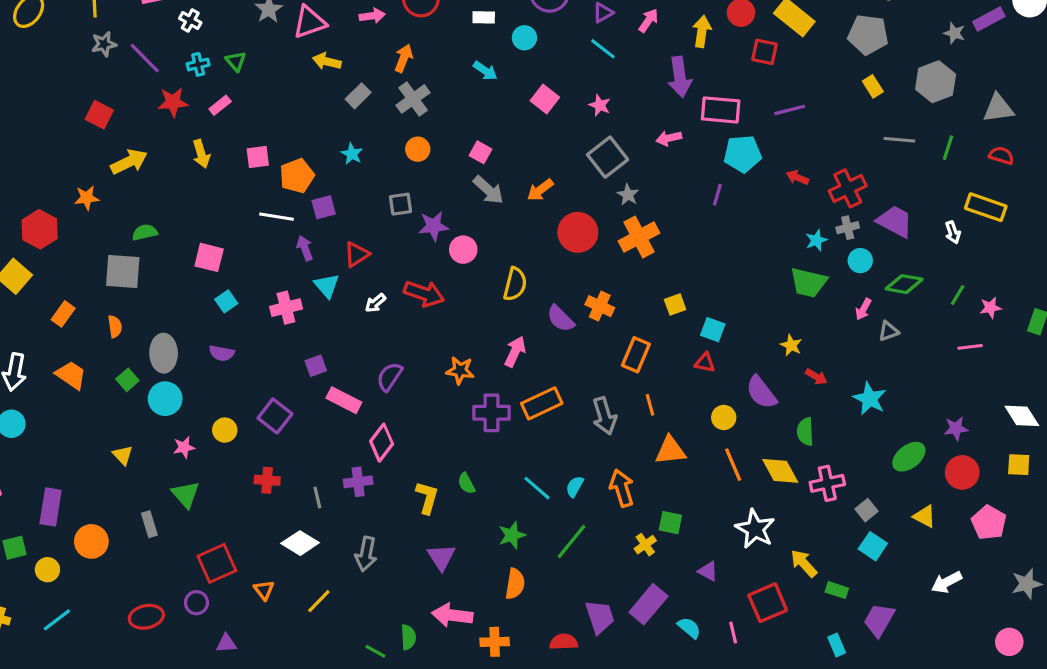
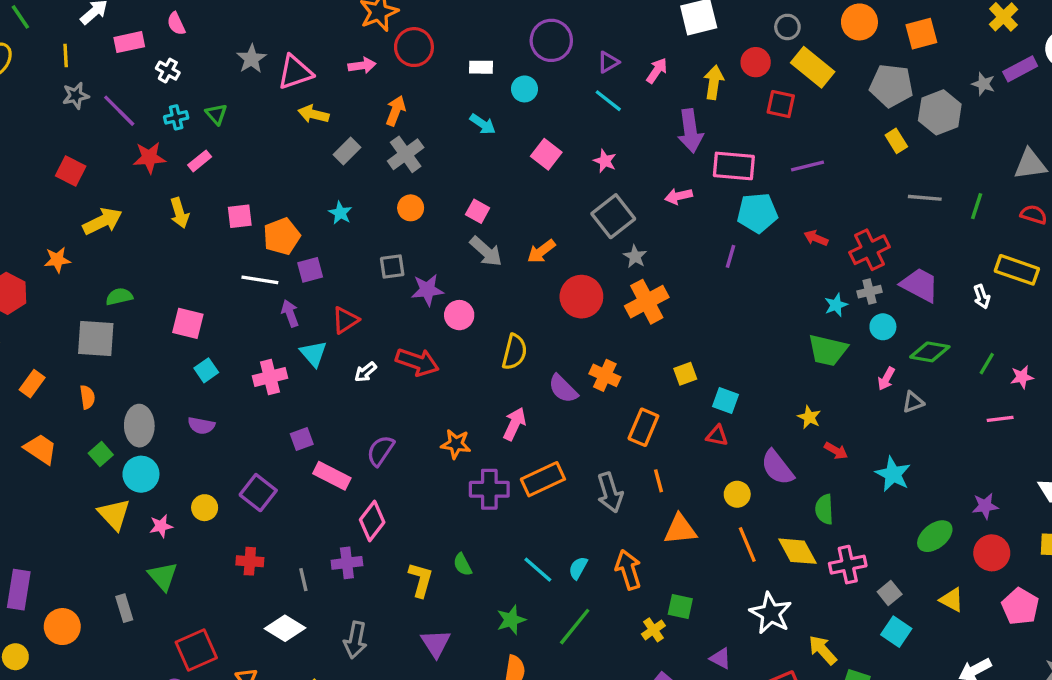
gray hexagon: (936, 82) -> (940, 112), moved
yellow triangle: (123, 455) -> (114, 514), moved, size x1.5

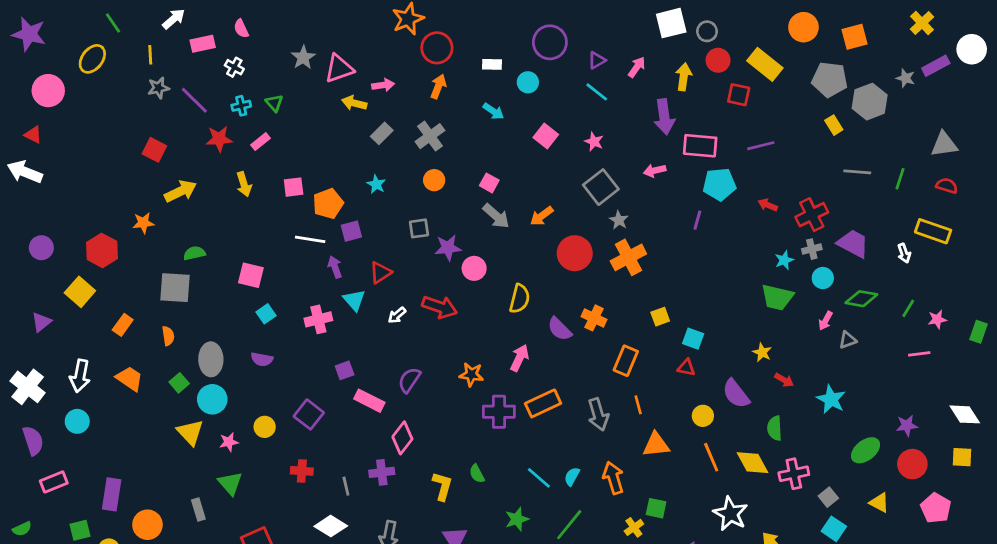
gray circle: (787, 27) -> (707, 31), moved
pink arrow: (362, 66) -> (383, 85), moved
orange arrow: (396, 111) -> (438, 86), moved

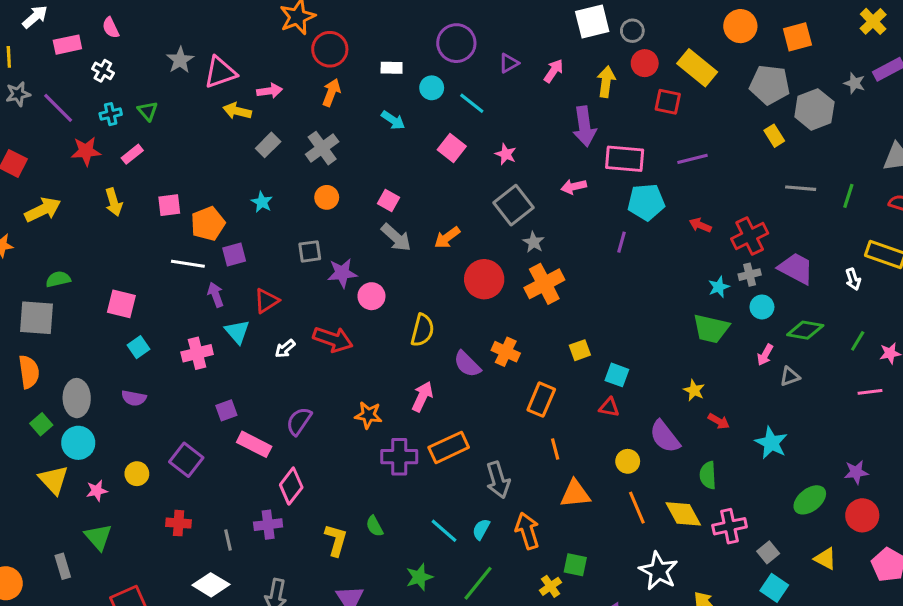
cyan line: (597, 92) -> (472, 103), moved
orange semicircle: (168, 336) -> (29, 372), size x1.5
gray arrow: (598, 414) -> (498, 480), moved

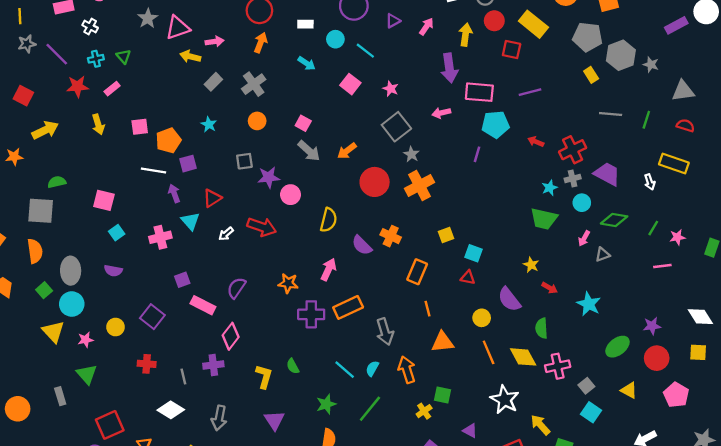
gray star: (855, 83) -> (651, 65), moved

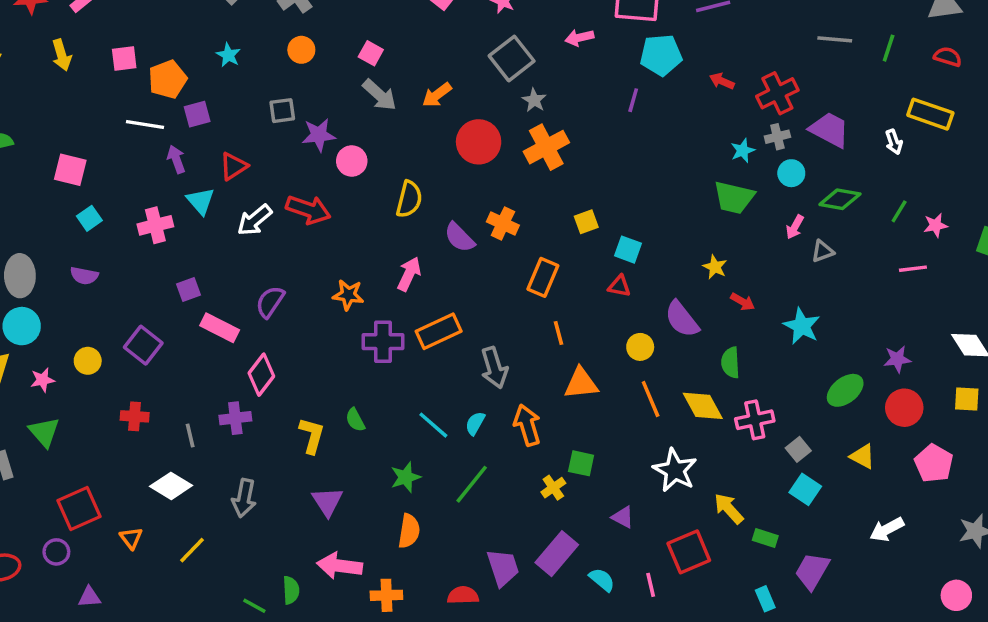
white arrow: (226, 234) -> (254, 220), size x1.5

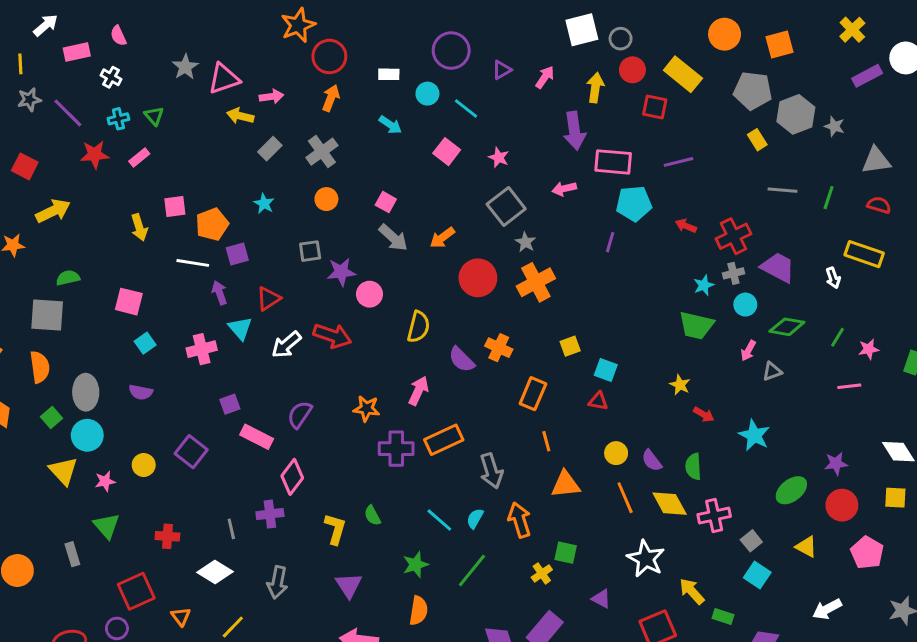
yellow arrow: (62, 55) -> (139, 227), moved
purple semicircle: (682, 319) -> (652, 461), moved, size x0.7
red cross: (135, 416) -> (167, 536), moved

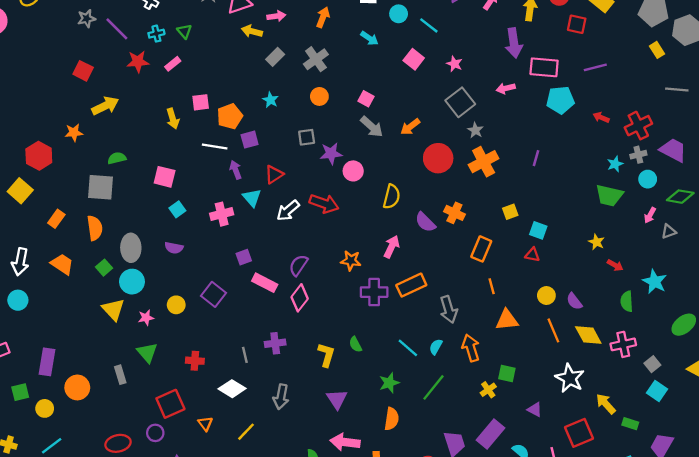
purple line: (610, 242) -> (536, 158), moved
green semicircle: (693, 466) -> (627, 301), moved
pink diamond: (292, 477) -> (300, 298), moved

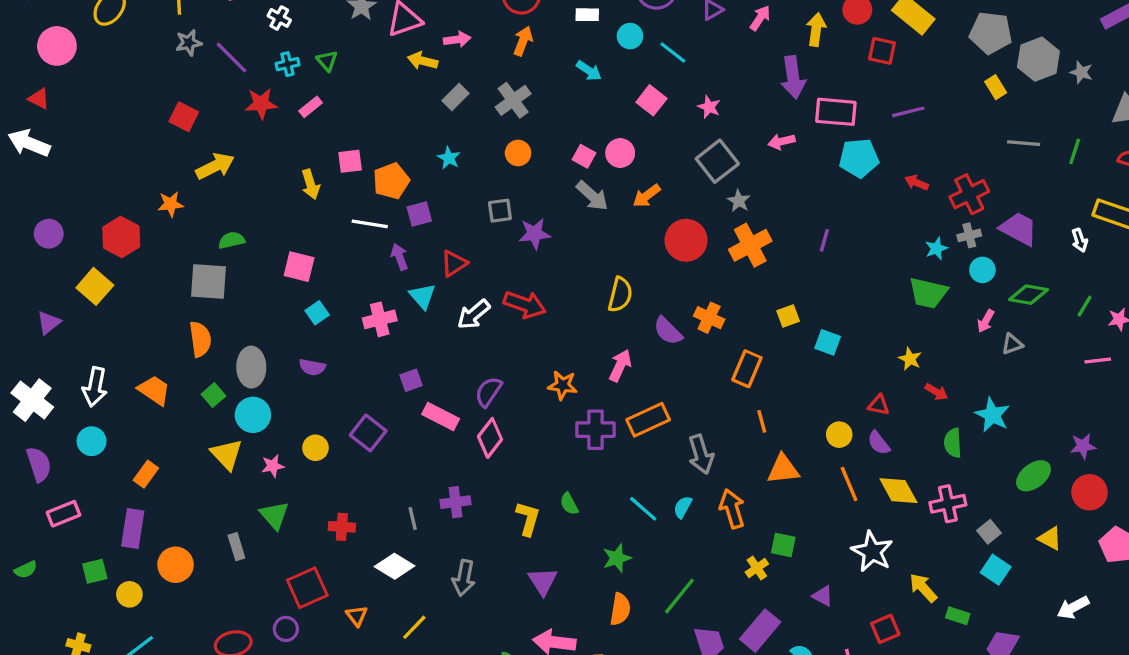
pink circle: (353, 171) -> (620, 153), moved
orange rectangle: (56, 219) -> (146, 474), moved
red triangle: (532, 255) -> (879, 405), moved
green line: (433, 387) -> (679, 596), moved
red square: (579, 433) -> (885, 629), size x0.7

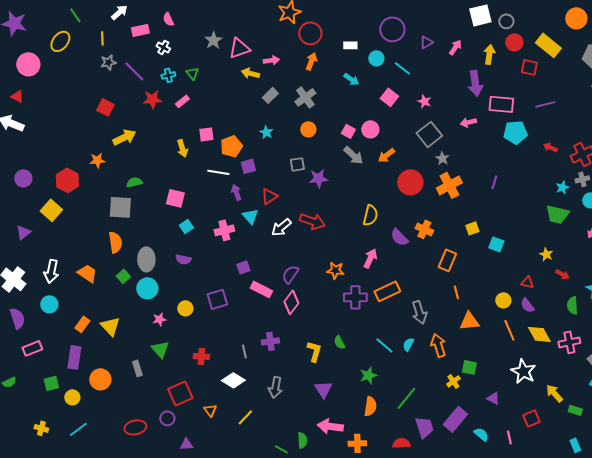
purple square: (368, 433) -> (217, 299), turned 35
yellow triangle: (227, 454) -> (110, 326), moved

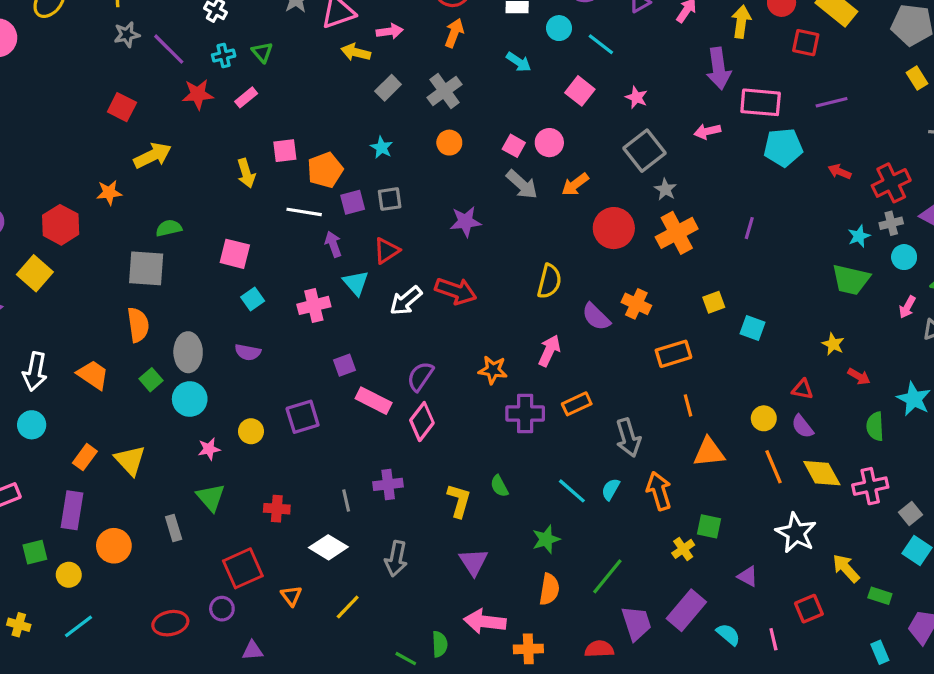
gray square: (297, 164) -> (390, 199), moved
orange rectangle: (447, 260) -> (673, 354), turned 50
orange rectangle: (387, 291) -> (577, 404), size x0.7

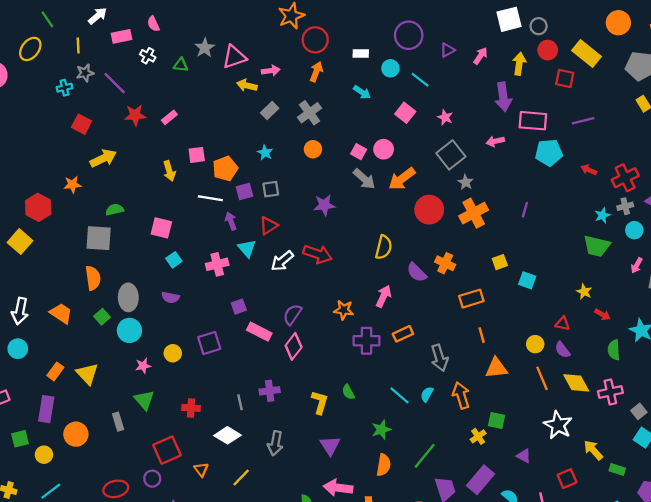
green triangle: (262, 52) -> (181, 65), moved, turned -42
cyan cross: (224, 56) -> (64, 88), moved
orange arrow: (575, 185) -> (402, 179), size x1.4

